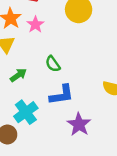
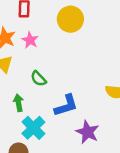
green semicircle: (53, 64) -> (38, 79), moved
green arrow: (18, 75) -> (18, 103), moved, turned -56

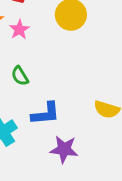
purple star: (87, 132) -> (64, 149), turned -30

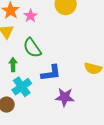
green semicircle: (20, 76) -> (32, 48), size x1.5

